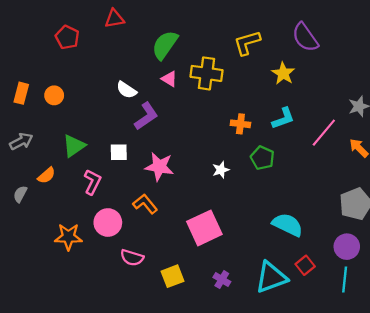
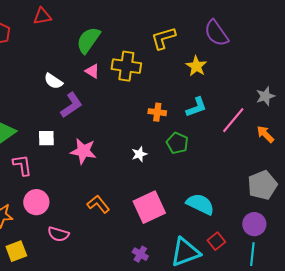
pink L-shape: (93, 182) -> (22, 165), turned -35
orange L-shape: (145, 204) -> (98, 204), moved
pink square: (204, 228) -> (149, 207), moved
yellow square: (173, 276) -> (16, 251), moved

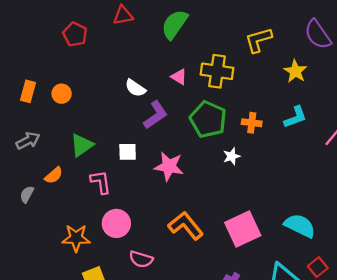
green semicircle: (88, 40) -> (175, 24), moved
green pentagon: (177, 143) -> (208, 119), moved, size x1.5
white star: (139, 154) -> (232, 156), moved
orange L-shape: (98, 204) -> (186, 226), size x1.4

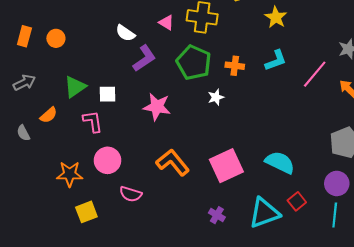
white square: (128, 152) -> (107, 94), moved
gray semicircle: (27, 194) -> (23, 133), turned -56

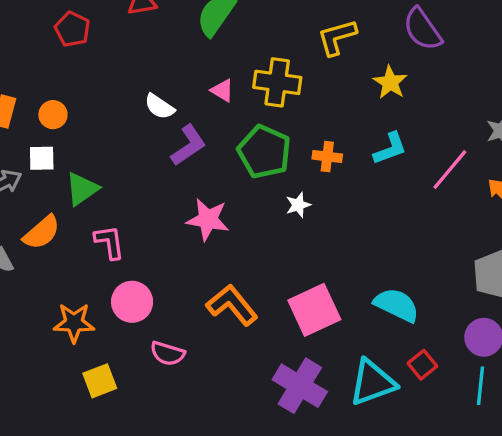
white square: (107, 94) -> (42, 158), moved
orange semicircle: (49, 115) -> (42, 232), size x1.4
purple cross: (217, 215) -> (300, 386), size x2.0

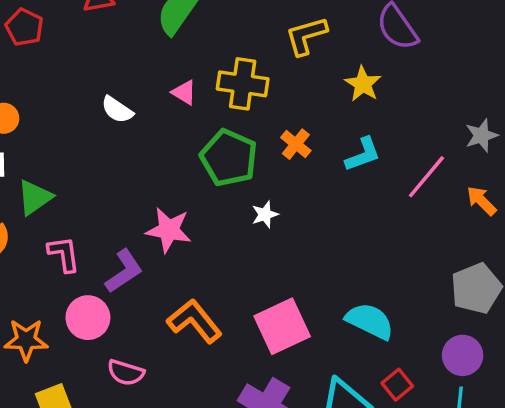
purple L-shape: (188, 145) -> (124, 271), moved
orange cross: (327, 157) -> (296, 144), moved, turned 32

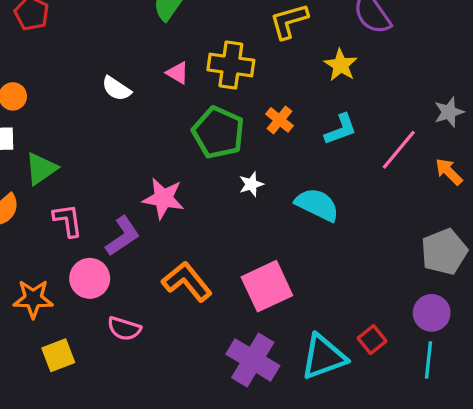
cyan semicircle: (370, 321) -> (317, 205), moved

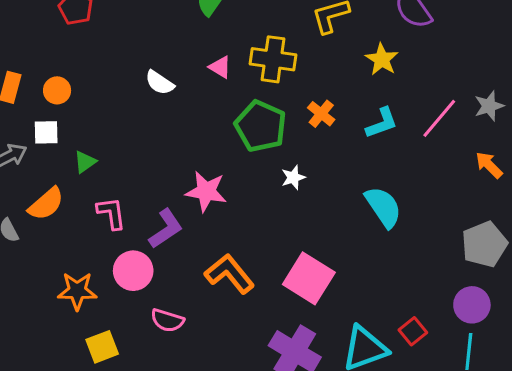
pink line: (399, 150) -> (439, 118), moved
green triangle: (41, 169) -> (85, 162), size x0.7
cyan semicircle: (317, 205) -> (383, 207), moved, turned 30
pink square: (267, 286) -> (309, 278), turned -33

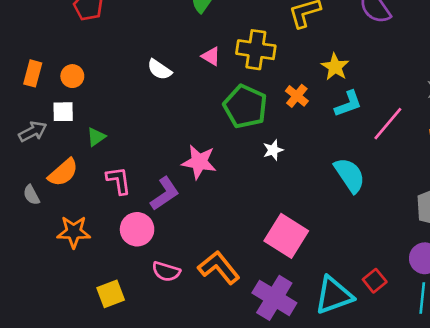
yellow star: (382, 59) -> (335, 67), moved
pink line: (439, 118) -> (388, 124), moved
orange L-shape: (230, 274) -> (219, 268), moved
orange star: (77, 291) -> (74, 232), moved

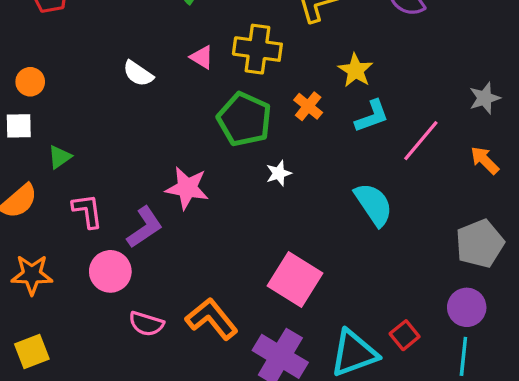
yellow square: (111, 294) -> (32, 351), moved

